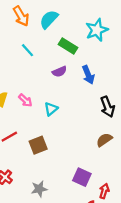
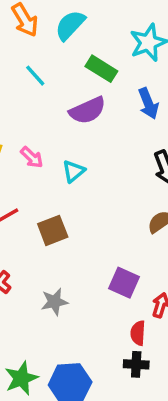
purple semicircle: (59, 72) -> (87, 110), size x1.5
blue arrow: (88, 75) -> (148, 103), moved

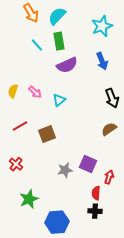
green rectangle: (101, 69) -> (59, 41), moved, turned 48
gray star: (54, 302) -> (65, 170), moved
green star: (21, 378) -> (29, 199), moved

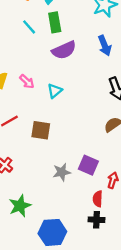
brown square: (47, 134) -> (41, 130), turned 30

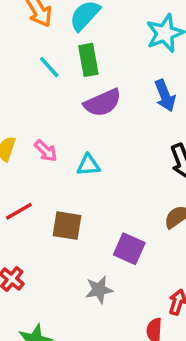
cyan triangle: (55, 91) -> (88, 165), turned 35
purple square: (88, 165) -> (129, 249), moved

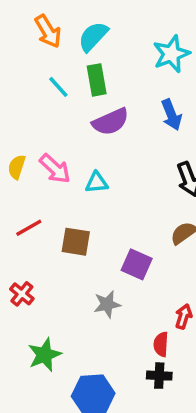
pink arrow: (46, 151) -> (55, 169), size x1.4

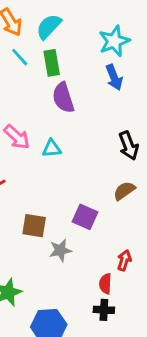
cyan line: (58, 87) -> (20, 57), moved
blue arrow: (171, 115) -> (114, 77), moved
purple semicircle: (111, 122) -> (63, 98), turned 96
brown square: (76, 242) -> (34, 226), moved

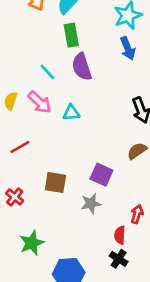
cyan line: (20, 57) -> (48, 72), moved
gray star: (60, 250) -> (91, 204), moved
black cross: (104, 310) -> (119, 259), turned 30

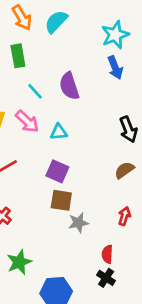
green rectangle: (71, 35) -> (18, 56), moved
purple square: (101, 175) -> (57, 171), moved
brown square: (55, 182) -> (61, 200), moved
red arrow: (137, 214) -> (124, 216), moved

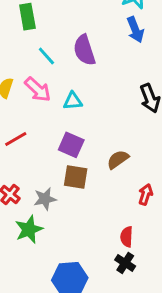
brown semicircle: (124, 170) -> (118, 159), moved
gray star: (78, 223) -> (45, 199), moved
green star: (19, 262) -> (29, 229), moved

